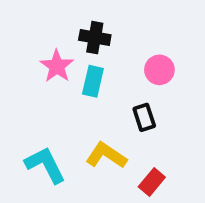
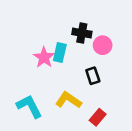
black cross: (95, 38) -> (82, 33), moved
pink star: (57, 66) -> (44, 57), moved

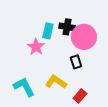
pink circle: (103, 45) -> (84, 37), size x1.6
cyan rectangle: (60, 53) -> (48, 31), moved

